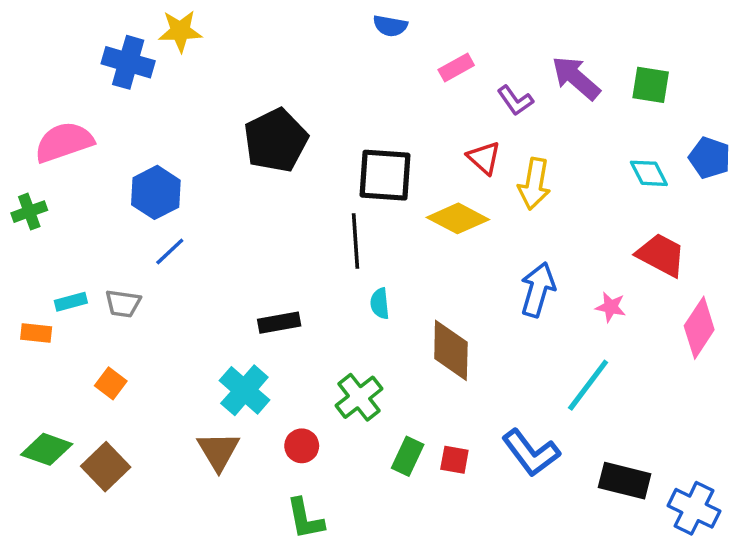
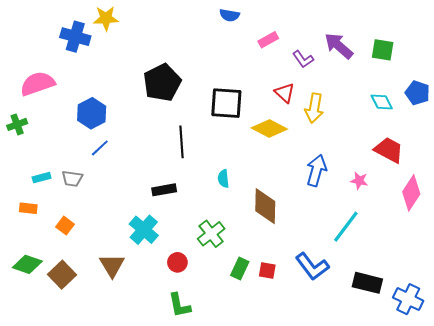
black line: (356, 241) -> (181, 142), moved
orange rectangle: (36, 333) -> (28, 208), moved
brown triangle: (218, 451) -> (112, 265), moved

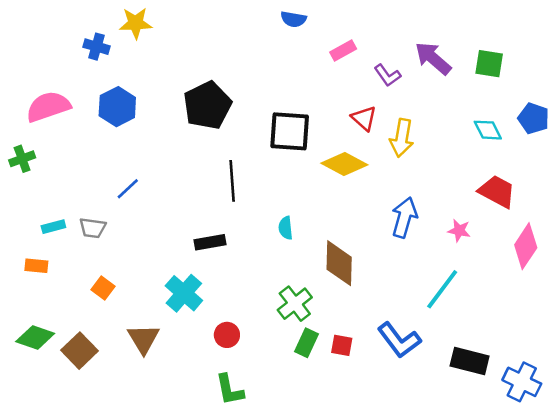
blue cross: (75, 37) -> (96, 47), size x0.7
blue hexagon: (92, 113) -> (117, 107), moved
orange square: (65, 226) -> (103, 288), moved
green cross: (211, 234) -> (295, 304), moved

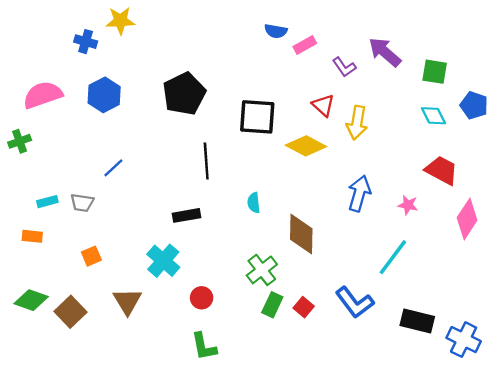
blue semicircle: (293, 19) -> (276, 31), moved
green square: (489, 64) -> (435, 72), moved
orange square: (103, 288) -> (91, 256), turned 30
red square: (342, 345) -> (304, 307), turned 30

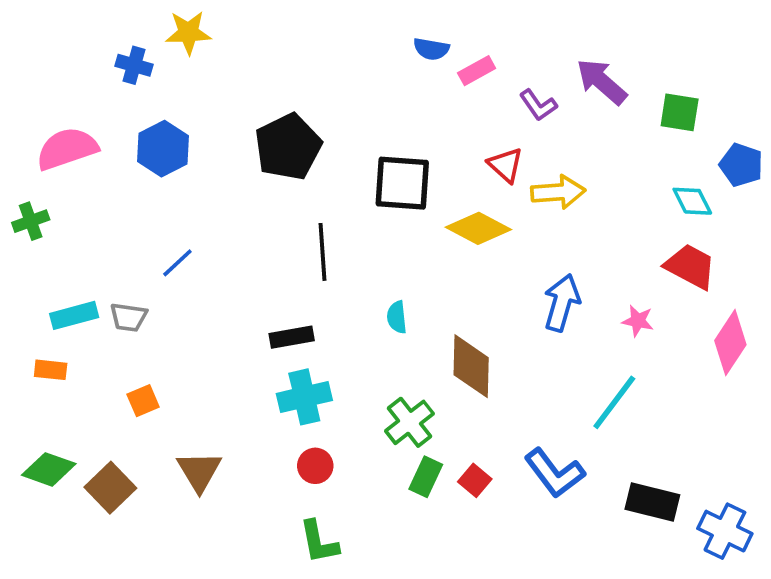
cyan diamond: (433, 116) -> (692, 201), moved
yellow arrow: (357, 123) -> (558, 192), turned -104
cyan rectangle: (47, 202) -> (74, 315), size x1.4
cyan cross: (163, 261) -> (304, 397), moved, turned 36

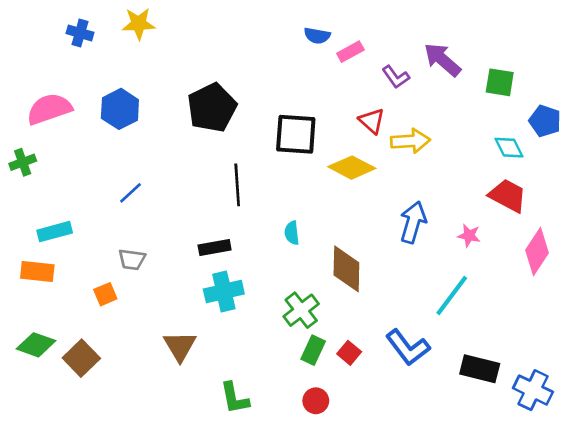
blue cross: (134, 65) -> (80, 33), moved
gray trapezoid: (129, 317) -> (132, 260), moved
orange rectangle: (51, 370) -> (37, 272), size x1.4
red circle: (315, 466) -> (316, 401), moved
brown triangle: (199, 471) -> (180, 346), moved

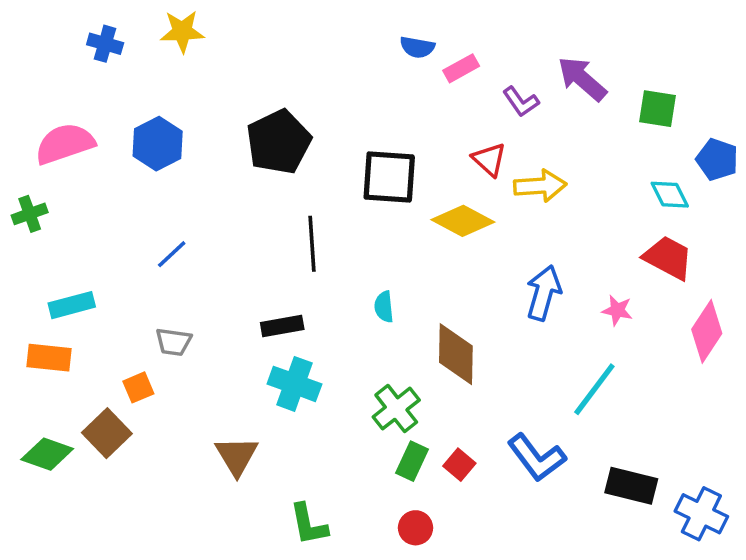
cyan cross: (224, 291) -> (294, 384), turned 33
brown square: (81, 358) -> (107, 433), moved

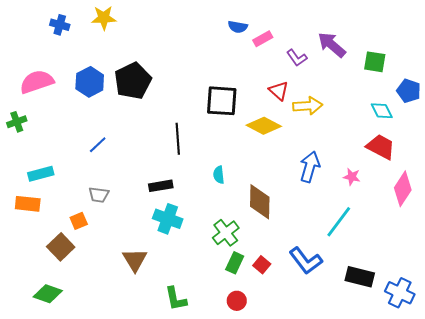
black pentagon: (279, 142) -> (133, 81), moved
green diamond: (47, 454) -> (48, 294), moved

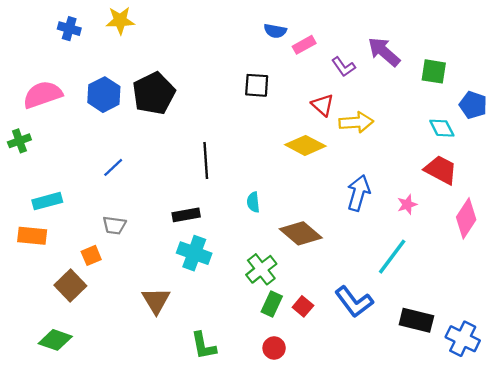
black square: (222, 101) -> (257, 85), moved, size x0.7
pink star: (352, 177) -> (407, 204), turned -30
brown diamond: (260, 202) -> (301, 233), turned -51

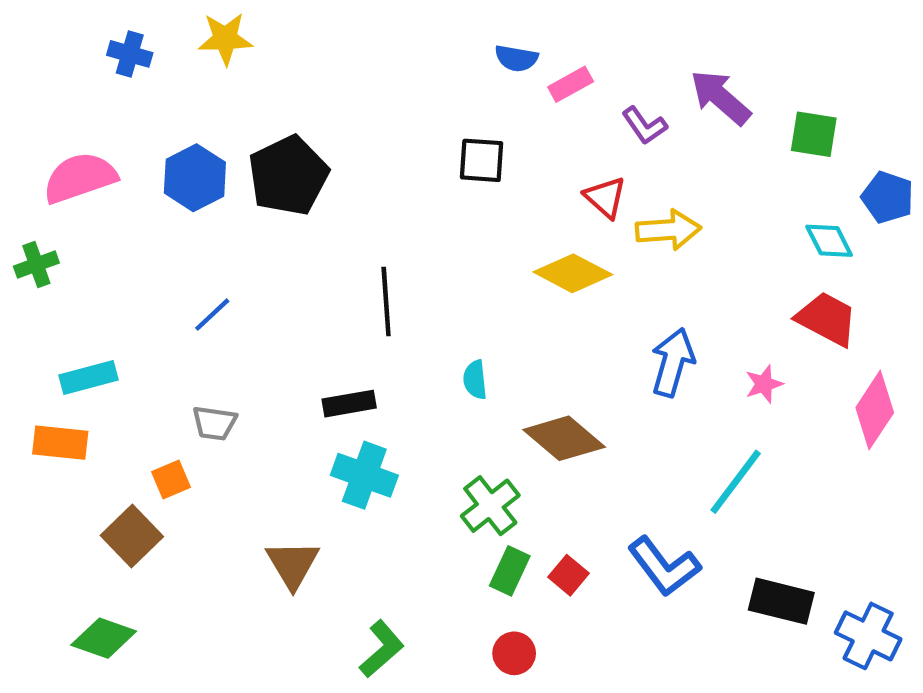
green L-shape: (203, 346) -> (382, 649), turned -120

